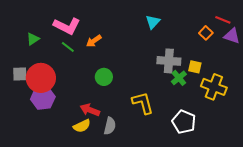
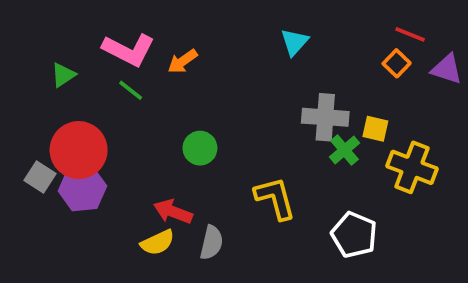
red line: (223, 20) -> (410, 34), moved
orange arrow: (94, 41) -> (183, 61), moved
gray square: (20, 74) -> (40, 177), moved, turned 35

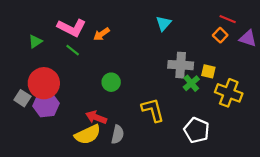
yellow semicircle: (158, 243) -> (88, 135), size x1.4

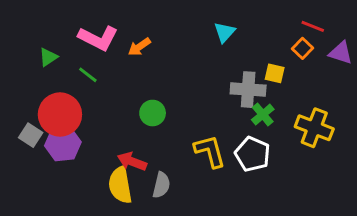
green line: (73, 50) -> (88, 75), moved
yellow square: (208, 71) -> (275, 73), moved
white pentagon: (197, 130) -> (252, 154), moved
yellow semicircle: (88, 135) -> (120, 185), turned 105

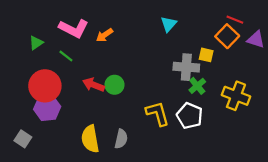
orange square: (302, 48) -> (227, 36), size x1.5
gray square: (31, 135) -> (23, 139), moved
red arrow: (132, 162) -> (94, 85), moved

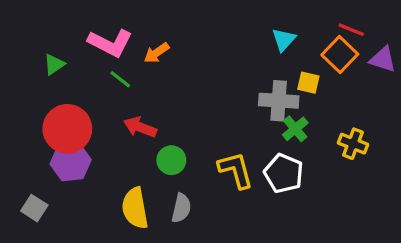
cyan triangle: (169, 24) -> (284, 40), moved
green line: (66, 56) -> (120, 79), moved
green circle: (115, 85) -> (171, 160), moved
yellow cross: (236, 96) -> (353, 144), size x0.7

